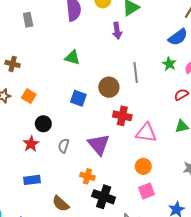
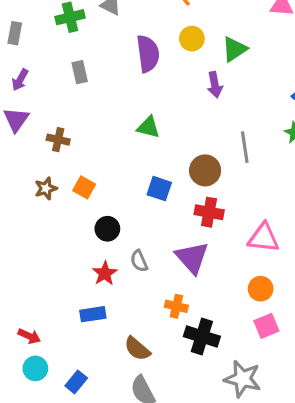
red cross: (122, 116) -> (209, 212), moved
red star: (31, 144) -> (105, 273), moved
gray semicircle: (64, 146) -> (139, 261), turned -40

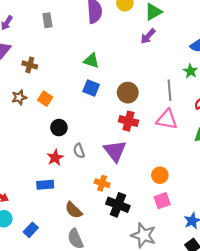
purple arrow: (215, 85) -> (148, 36), moved, turned 49
gray line: (245, 147) -> (169, 90), moved
blue square: (159, 189) -> (91, 88), moved
pink triangle: (264, 238) -> (167, 119), moved

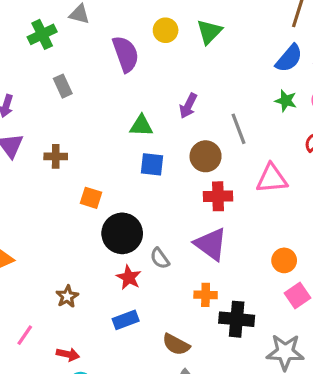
purple arrow: (148, 36) -> (188, 106), moved
gray line: (169, 90) -> (238, 129), moved
brown star: (19, 97) -> (67, 296), moved
black circle: (59, 128) -> (122, 233), size x1.6

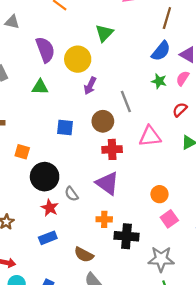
yellow circle: (166, 30) -> (78, 59), moved, size x1.5
green triangle: (141, 126) -> (40, 87), moved

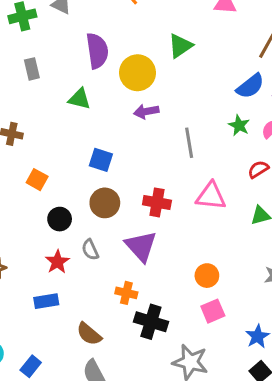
purple arrow: (90, 86) -> (146, 112), turned 42
brown circle: (103, 121) -> (105, 203), moved
black circle: (45, 177) -> (60, 219), size x0.6

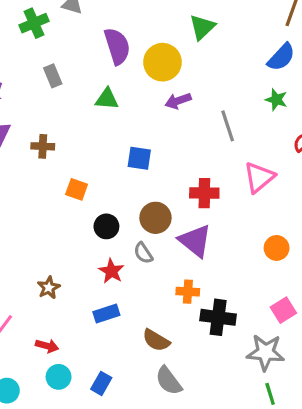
pink triangle: (211, 196) -> (259, 177), turned -36
brown circle: (105, 203) -> (155, 218), moved
orange circle: (207, 276) -> (277, 248), moved
pink square: (213, 311) -> (283, 310), moved

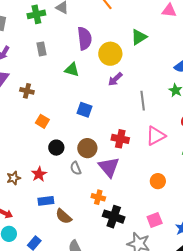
purple arrow: (178, 101) -> (115, 79), turned -35
red star: (111, 271) -> (39, 174), moved
brown semicircle: (156, 340) -> (64, 216), moved

